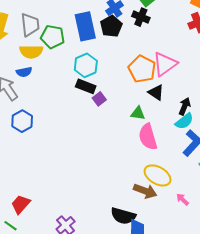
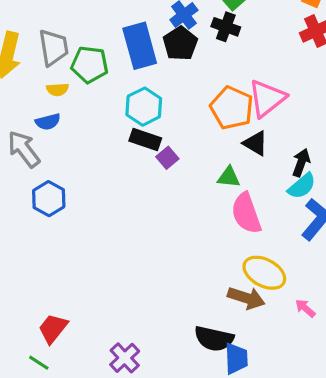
yellow semicircle: (31, 52) -> (57, 89), size x0.6

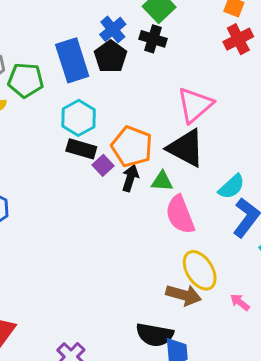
orange pentagon: (232, 108) -> (132, 146), moved
black triangle: (255, 143) -> (186, 148), size x1.6
black arrow: (301, 163) -> (130, 178), moved
yellow ellipse: (264, 273) -> (200, 270), turned 33

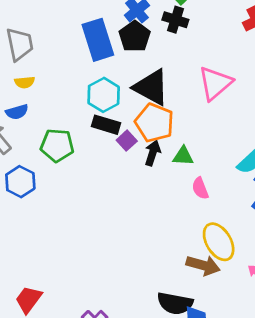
green pentagon: (26, 80) -> (57, 145), moved
black triangle: (186, 148) -> (151, 87), moved
pink semicircle: (180, 215) -> (200, 188), size x0.6

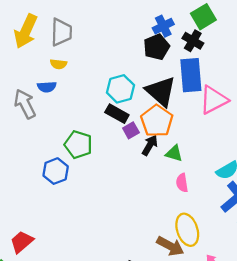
blue rectangle: (98, 40) -> (191, 75), moved
green pentagon: (57, 145) -> (78, 145), moved
blue hexagon: (20, 182) -> (56, 171), moved

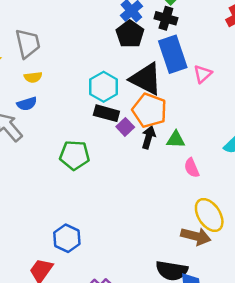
pink triangle: (214, 100) -> (203, 74), size x0.6
blue hexagon: (56, 171) -> (67, 238), moved

